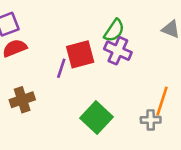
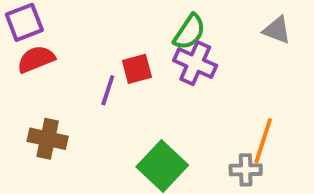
red square: (80, 54) -> (137, 69), size x0.7
brown cross: (22, 100) -> (48, 139), turned 30

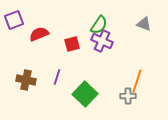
red semicircle: (36, 59) -> (39, 34), moved
purple line: (108, 90) -> (57, 77), moved

